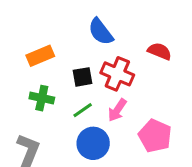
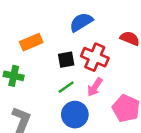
blue semicircle: (101, 32) -> (81, 22), turned 95
green cross: (42, 98) -> (14, 76), moved

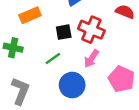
green line: (66, 87) -> (53, 59), moved

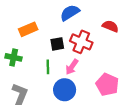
green line: (53, 59) -> (48, 67), turned -56
pink arrow: (91, 59) -> (72, 67), moved

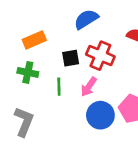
green cross: (14, 57) -> (28, 72), moved
blue circle: (65, 90) -> (100, 115), moved

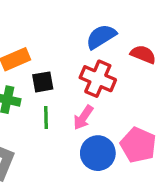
blue semicircle: (86, 19) -> (101, 37), moved
black square: (71, 58) -> (43, 82), moved

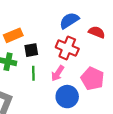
pink pentagon: (138, 145) -> (93, 79), moved

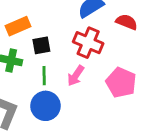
blue circle: (67, 97) -> (45, 106), moved

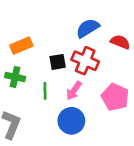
black square: (41, 45) -> (58, 62), moved
blue circle: (45, 106) -> (71, 121), moved

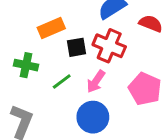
orange rectangle: (21, 46) -> (51, 28), moved
green line: (45, 91) -> (62, 81), turned 54

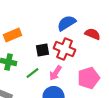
orange rectangle: (51, 28) -> (13, 35), moved
pink pentagon: (145, 89) -> (89, 78), turned 30

